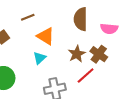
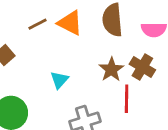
orange triangle: (46, 36) -> (70, 23), moved
red line: (86, 75) -> (127, 99), turned -42

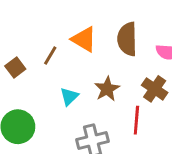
brown line: (37, 24) -> (50, 56), moved, turned -36
brown star: (111, 70) -> (107, 89), moved

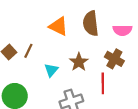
brown line: (50, 56) -> (28, 51), moved

